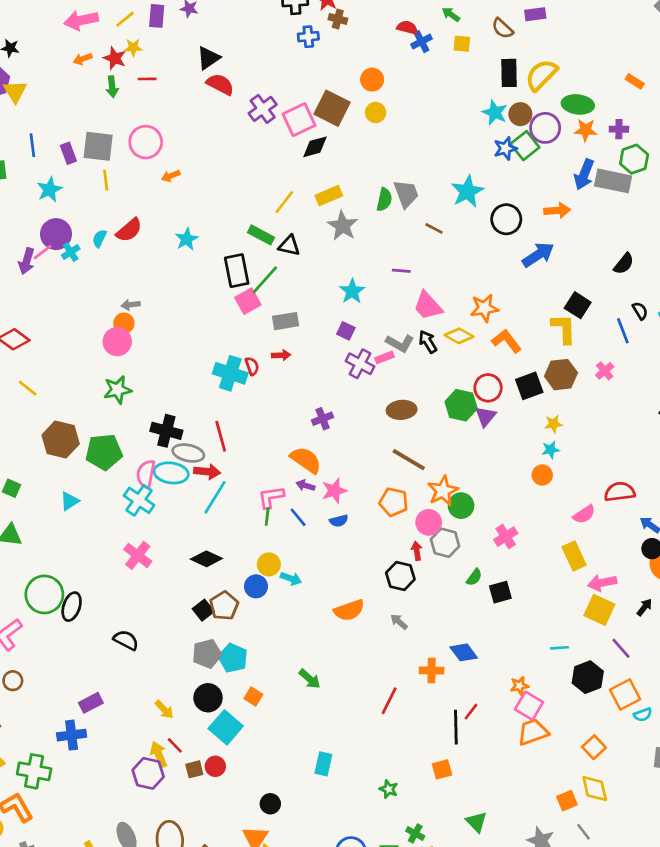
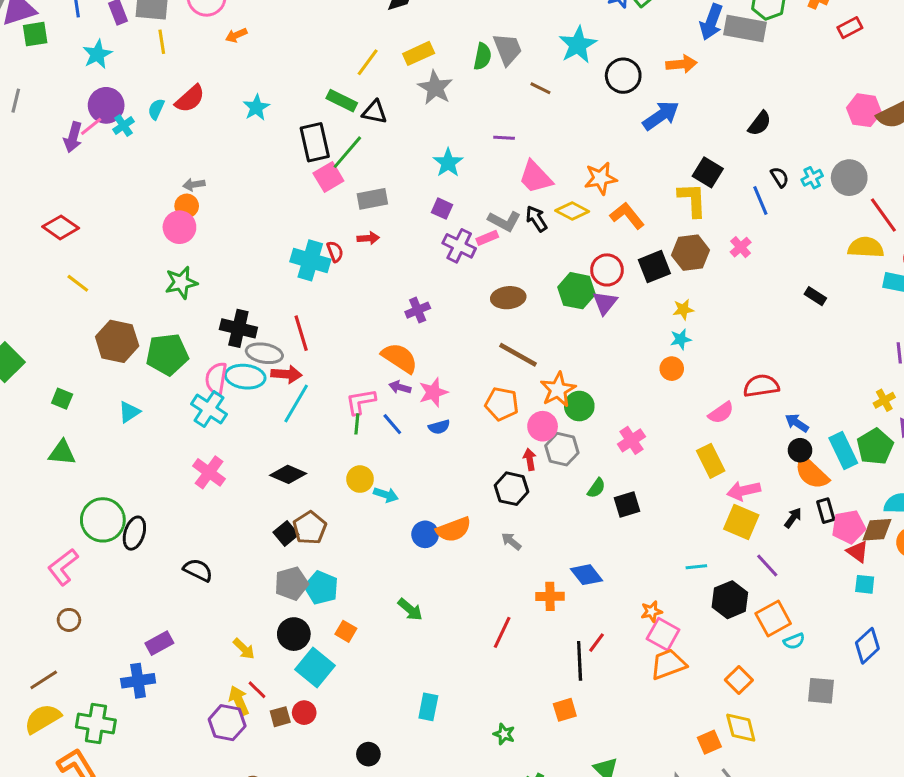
blue circle: (256, 586) -> (425, 534), moved

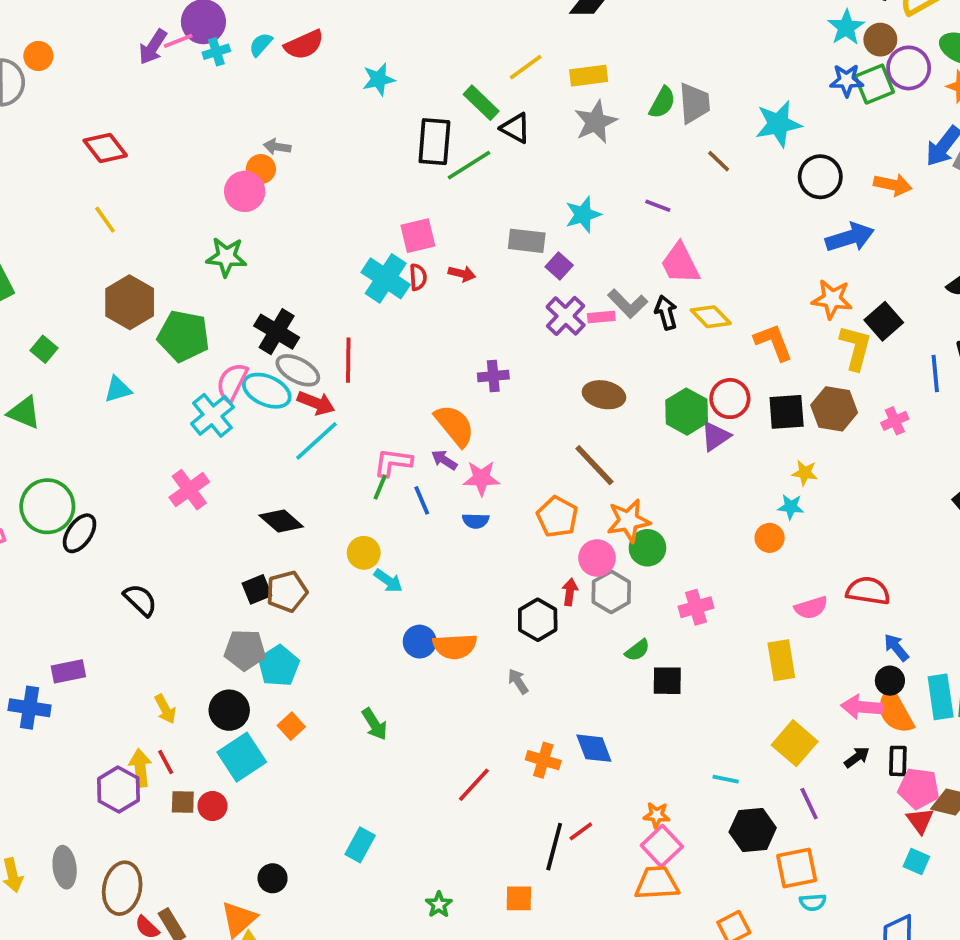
pink square: (328, 177) -> (418, 236), moved
orange star: (601, 178) -> (832, 299), moved
gray rectangle: (372, 199) -> (527, 241), moved
pink arrow: (744, 491) -> (862, 707), moved

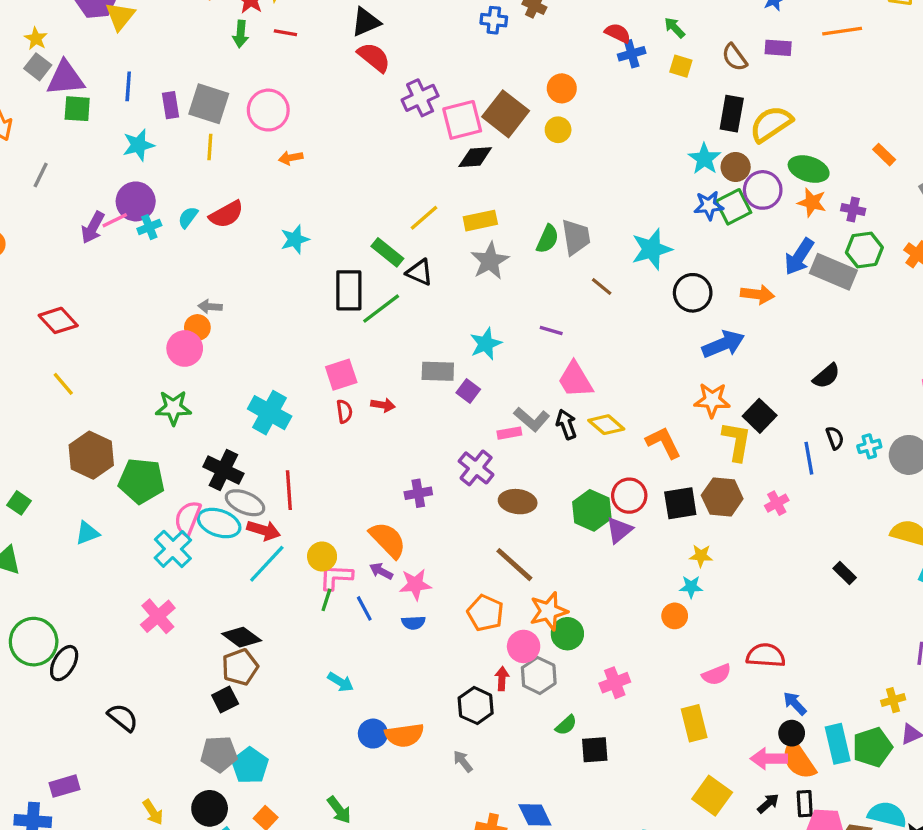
cyan cross: (386, 278) -> (270, 413), moved
purple cross: (566, 316) -> (476, 468), moved
yellow circle: (364, 553) -> (322, 556), moved
brown pentagon: (287, 591) -> (240, 667), moved

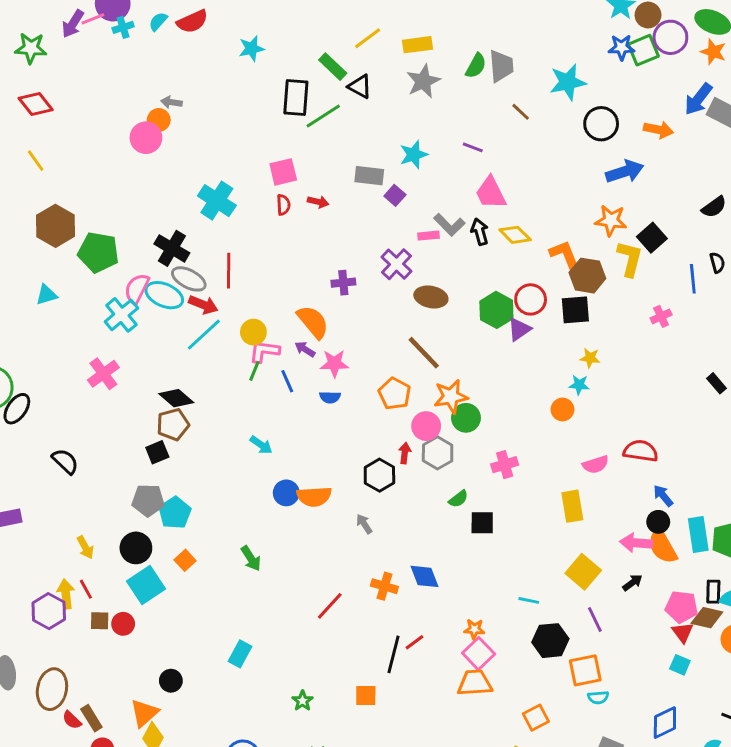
green star: (173, 408) -> (31, 48), moved
brown hexagon: (722, 497) -> (587, 276), moved
black rectangle: (805, 804) -> (713, 592), moved

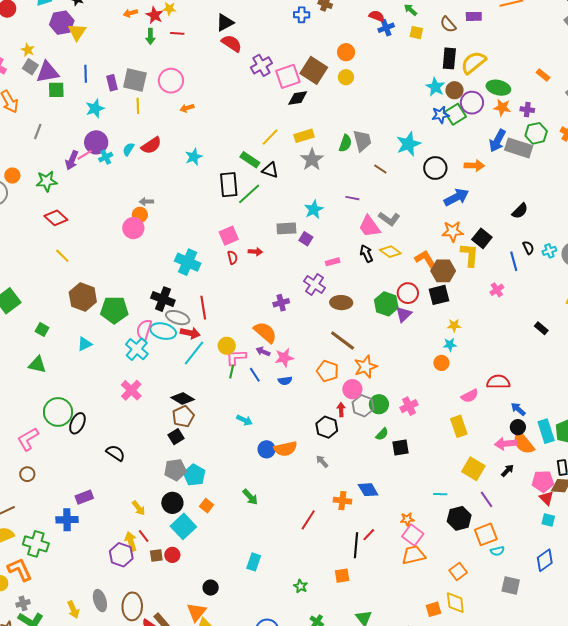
gray L-shape: (449, 225) -> (389, 219), moved
green circle: (466, 418) -> (379, 404), moved

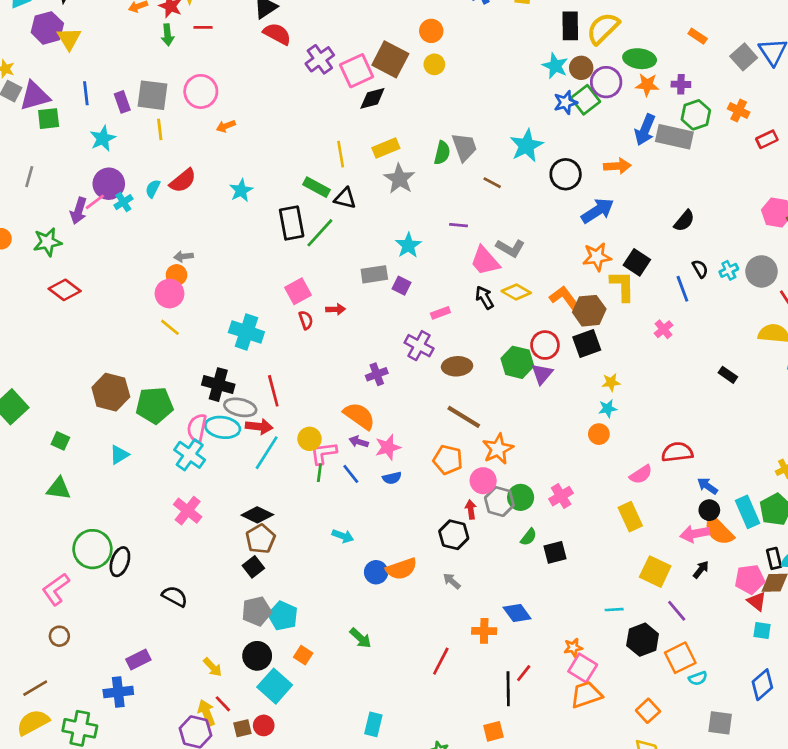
yellow line: (270, 137) -> (341, 154), turned -48
yellow line: (62, 256) -> (170, 327), moved

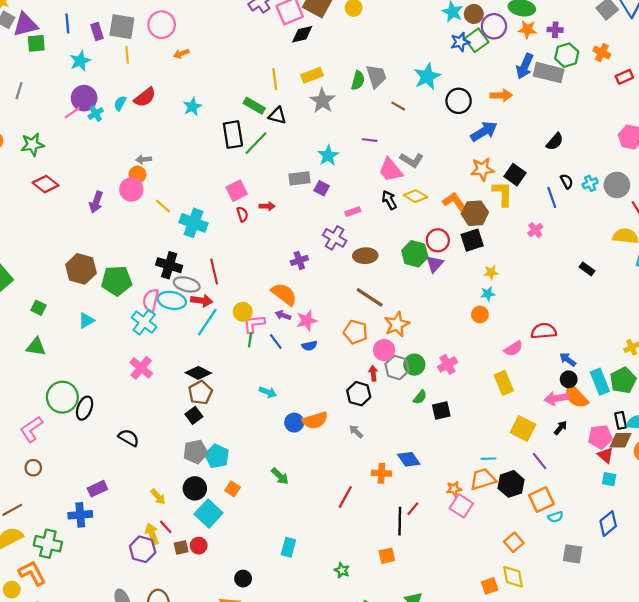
purple arrow: (78, 211) -> (96, 202), moved
yellow line: (170, 327) -> (163, 206), moved
orange trapezoid: (586, 695) -> (483, 479), moved

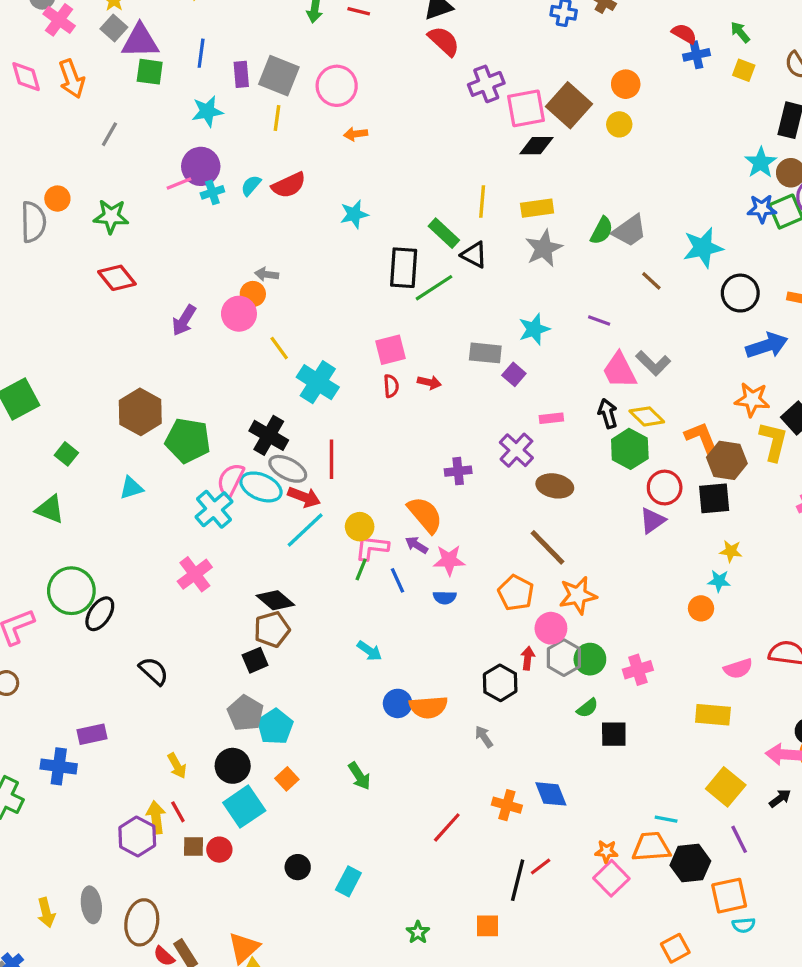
gray trapezoid: (376, 76) -> (630, 231), turned 60
green hexagon: (415, 254) -> (630, 449), moved
yellow rectangle: (504, 383) -> (713, 715), turned -75
gray pentagon: (195, 452) -> (245, 713), turned 30
black circle: (243, 579) -> (298, 867), moved

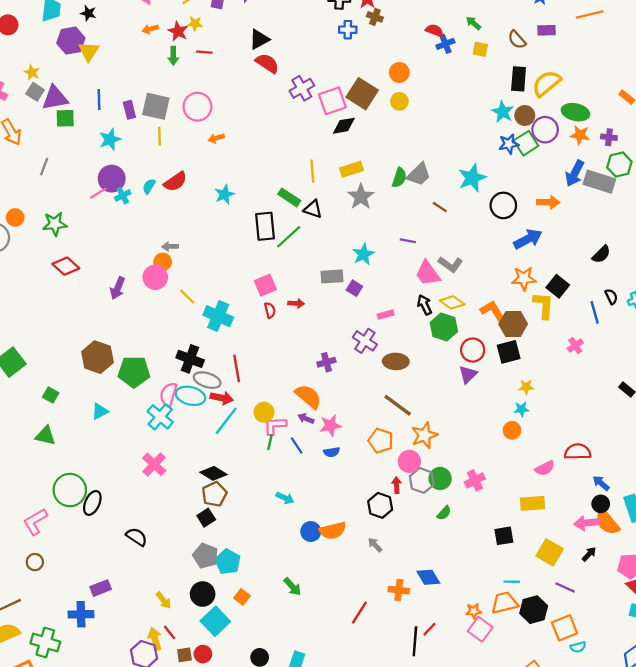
black square: (614, 734) -> (504, 536), moved
purple line: (739, 839) -> (565, 587), turned -30

